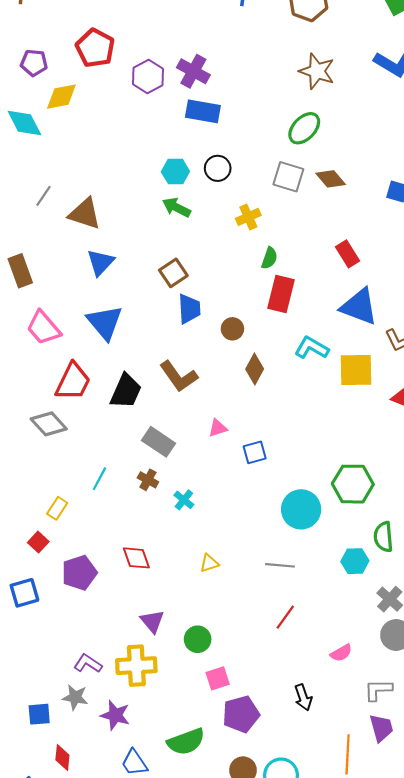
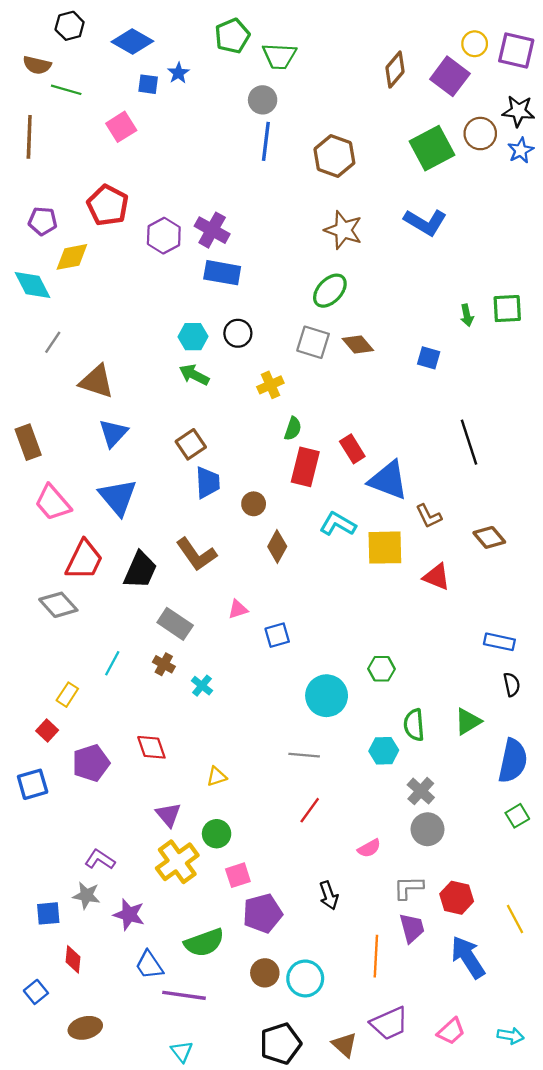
gray line: (43, 196) -> (53, 342), moved
red rectangle: (348, 254) -> (352, 449), moved
green hexagon: (353, 484) -> (382, 669), size x0.6
yellow triangle: (209, 563) -> (217, 776), moved
yellow cross: (136, 666) -> (177, 862), moved, turned -33

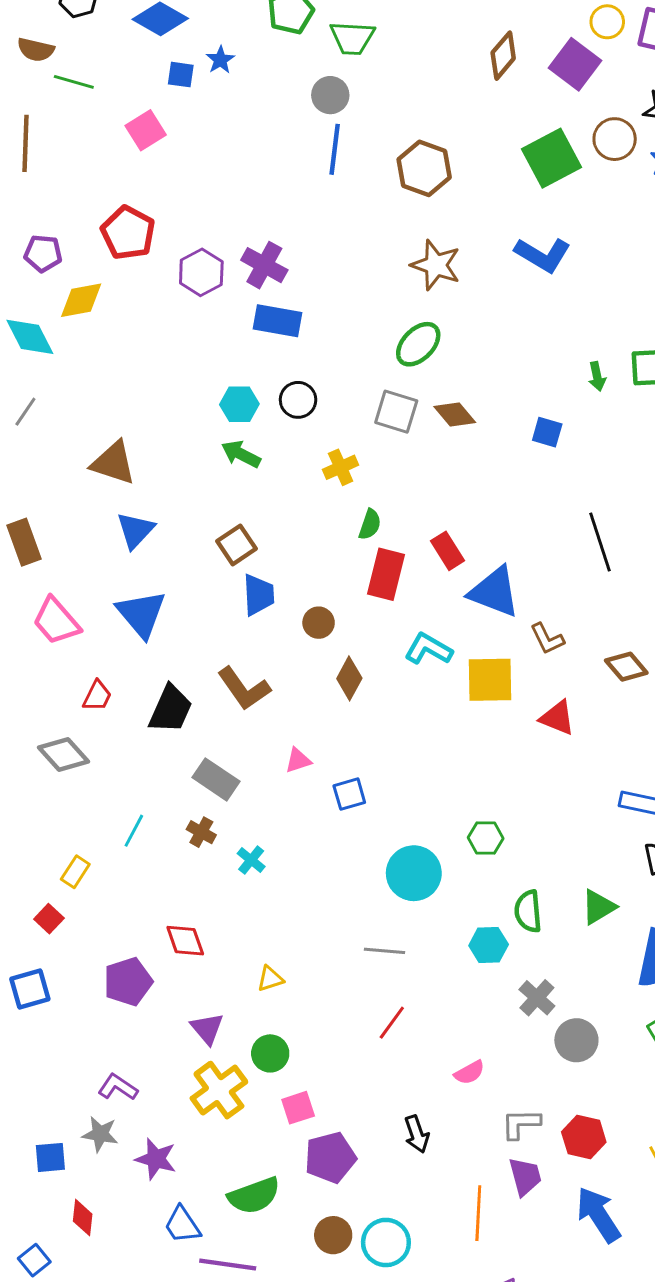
gray line: (53, 342) -> (25, 412), moved
red trapezoid: (84, 560) -> (97, 696), size x0.6
purple pentagon: (91, 763) -> (128, 982), moved
gray circle: (428, 829) -> (576, 1040), moved

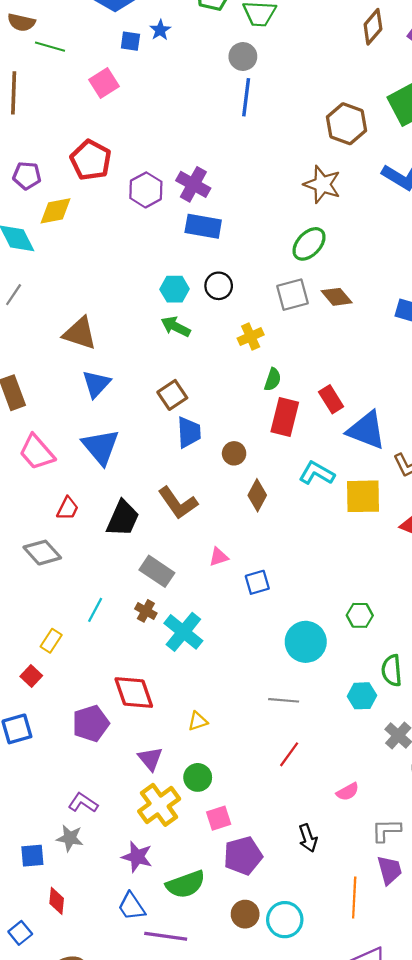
brown hexagon: (424, 168) -> (346, 124), moved
gray square: (396, 412) -> (292, 295), turned -32
cyan cross: (251, 860) -> (183, 632), size x1.8
red diamond: (185, 941) -> (134, 693), size x1.4
purple star: (156, 1159) -> (137, 857), moved

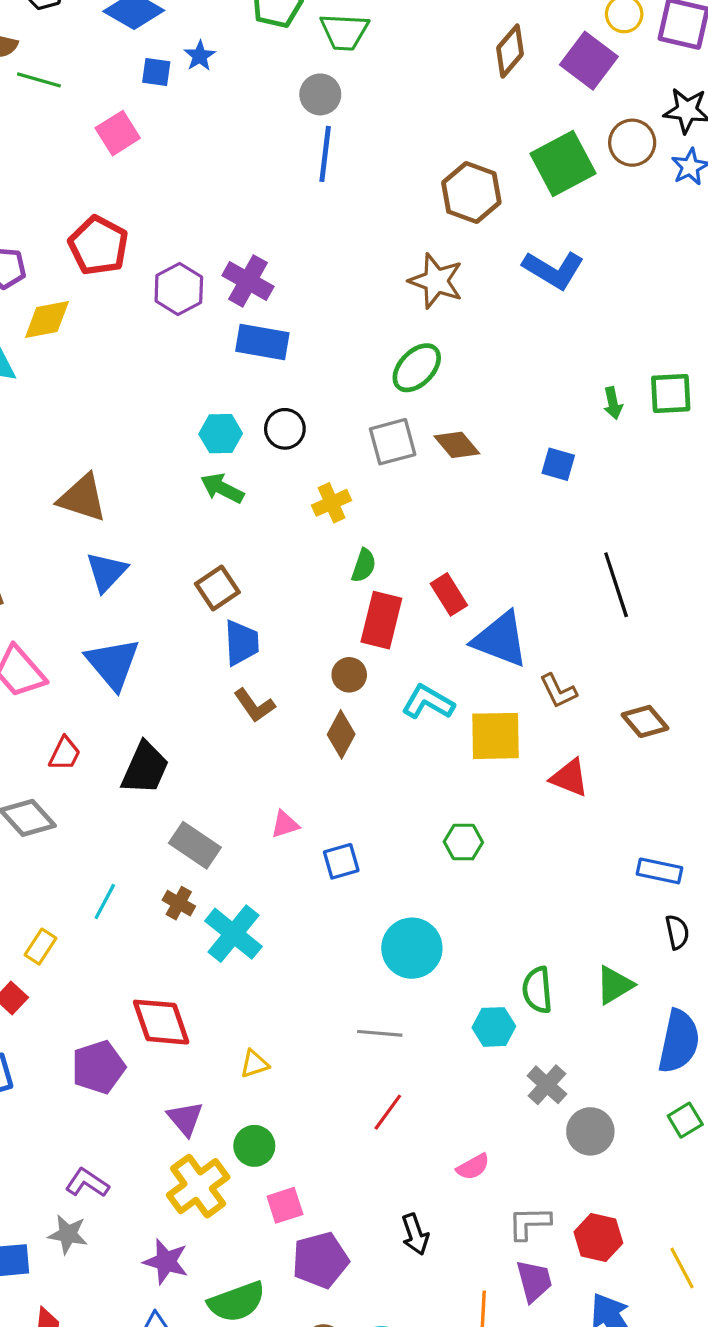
brown circle: (234, 453) -> (349, 675), moved
brown L-shape: (178, 503) -> (254, 705), moved, size x0.7
green hexagon: (360, 615) -> (463, 842), moved

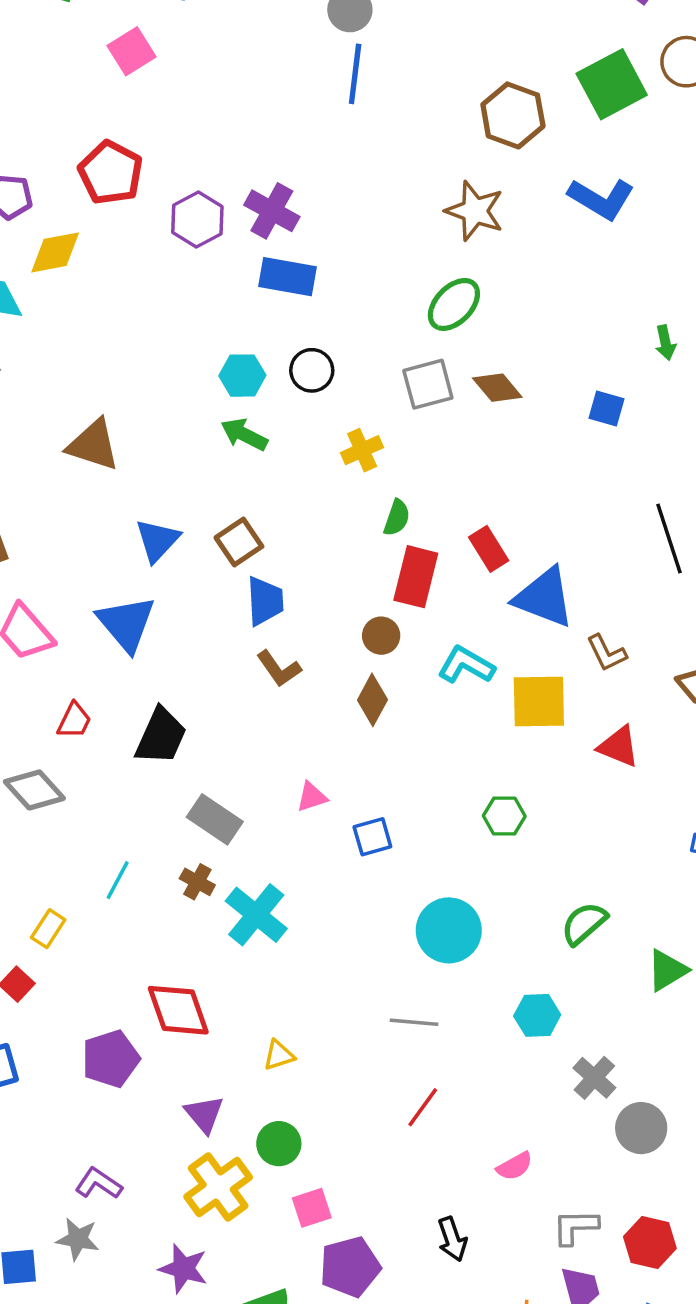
blue triangle: (106, 572) -> (157, 540), moved
green semicircle: (537, 990) -> (584, 923), moved, turned 54

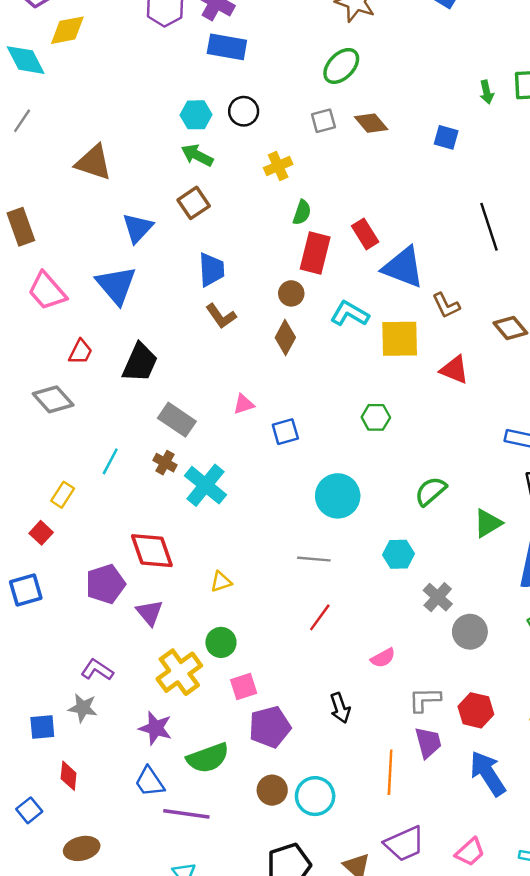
gray square: (428, 384) -> (323, 121), size x0.7
brown square: (239, 542) -> (194, 203), moved
purple triangle: (204, 1114) -> (150, 613), moved

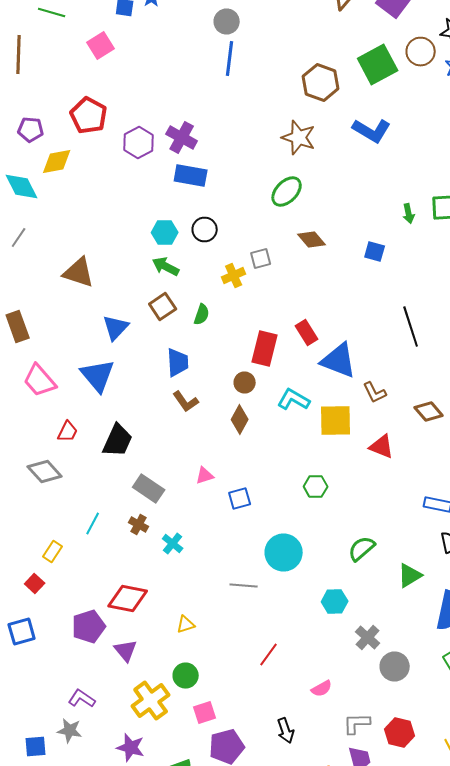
gray square: (323, 121) -> (261, 258), moved
green semicircle: (302, 212) -> (202, 314), moved
cyan cross: (205, 485) -> (173, 544), size x0.6
red diamond: (152, 551) -> (128, 598), turned -60
gray line: (314, 559) -> (244, 586), moved

